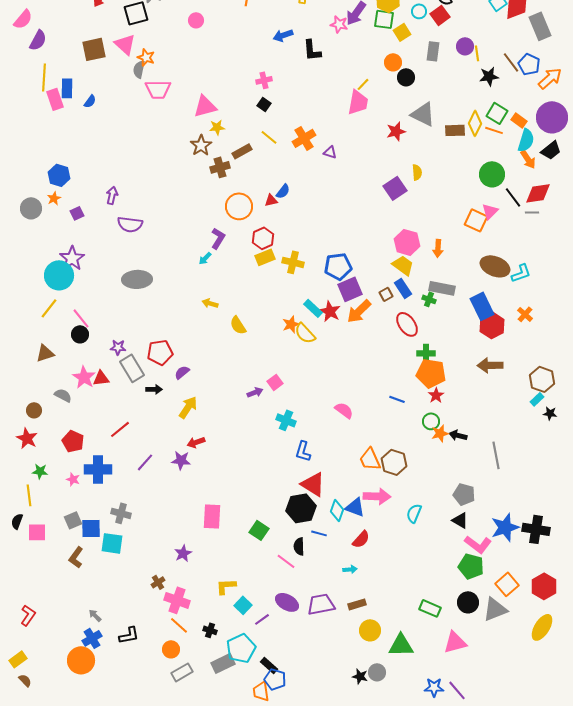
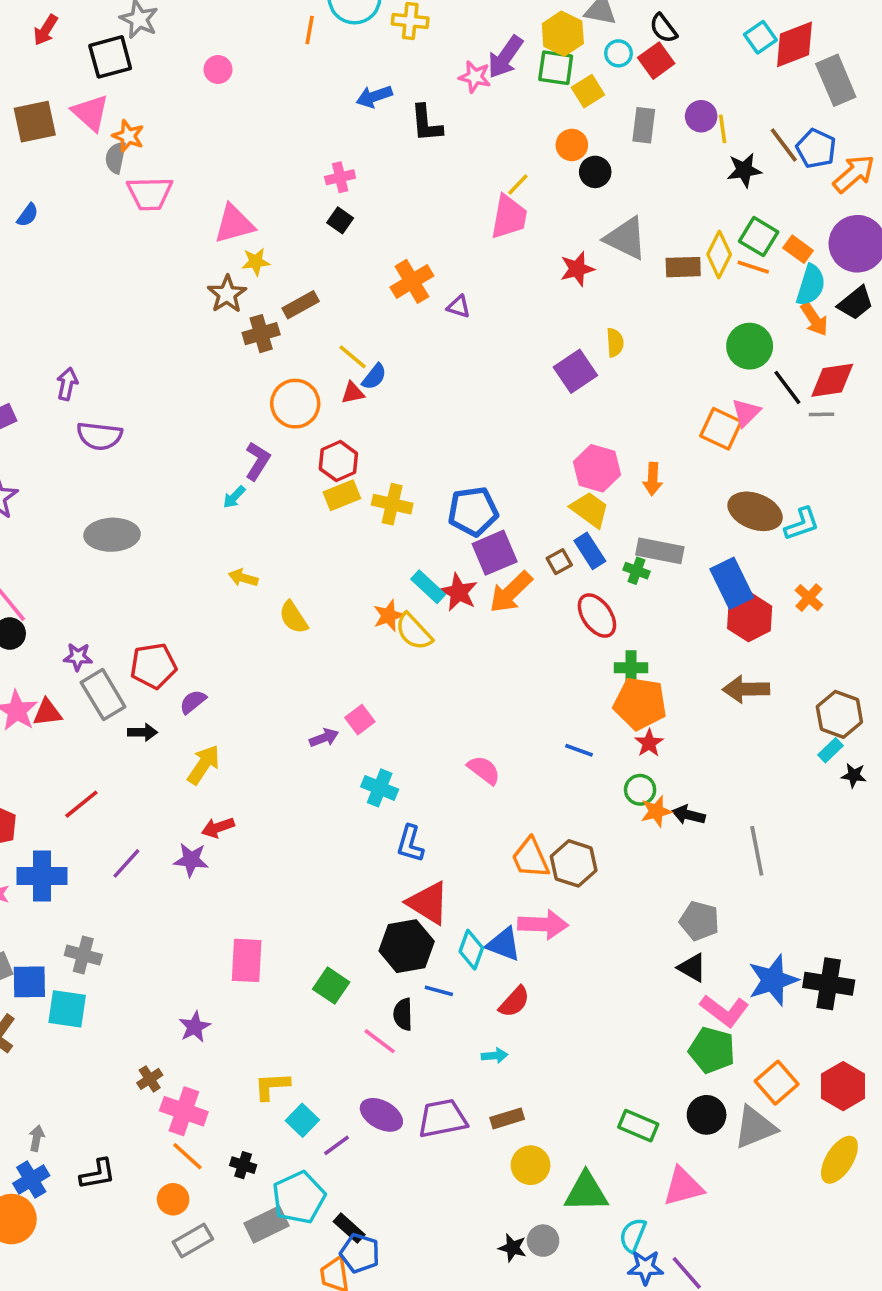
yellow line: (269, 137) -> (353, 357), moved
cyan semicircle: (414, 513) -> (633, 1235), moved
gray arrow: (95, 615) -> (37, 1138), turned 56

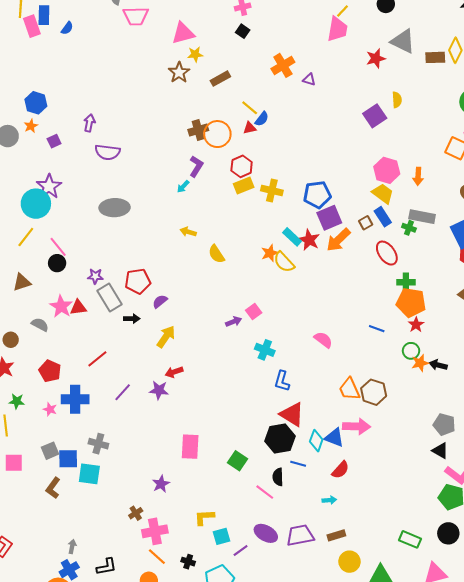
brown cross: (261, 334) -> (198, 130), moved
pink cross: (184, 1111) -> (155, 531), turned -30
cyan square: (302, 1120) -> (221, 536), turned 30

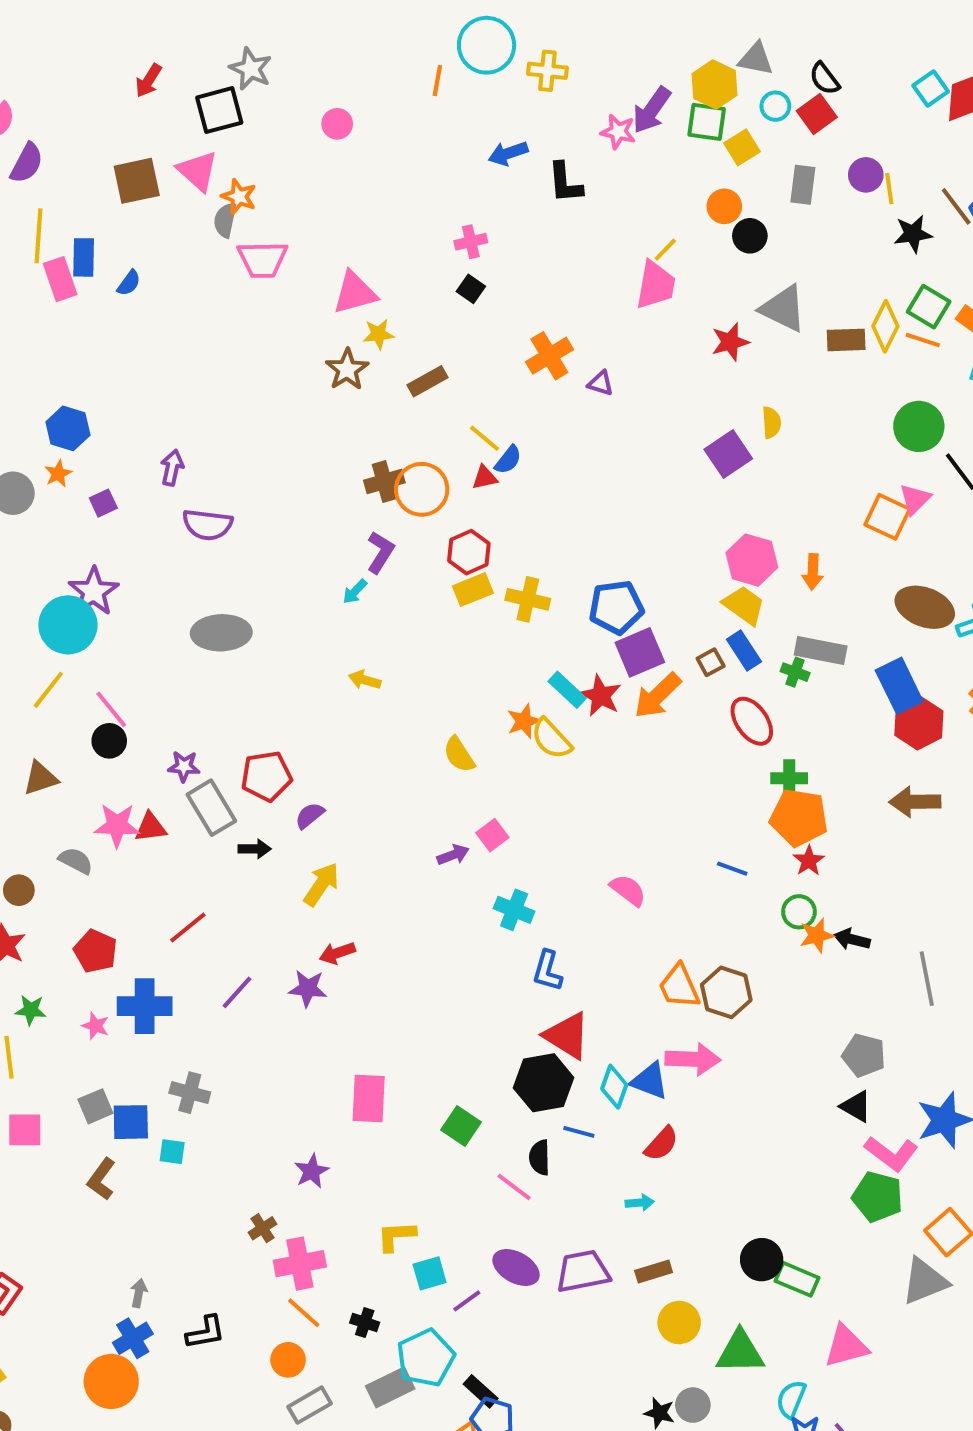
yellow semicircle: (216, 254) -> (459, 755), moved
pink star: (61, 306) -> (117, 825), turned -30
cyan square: (89, 474) -> (172, 1152), size x0.6
black circle: (448, 533) -> (762, 1260), moved

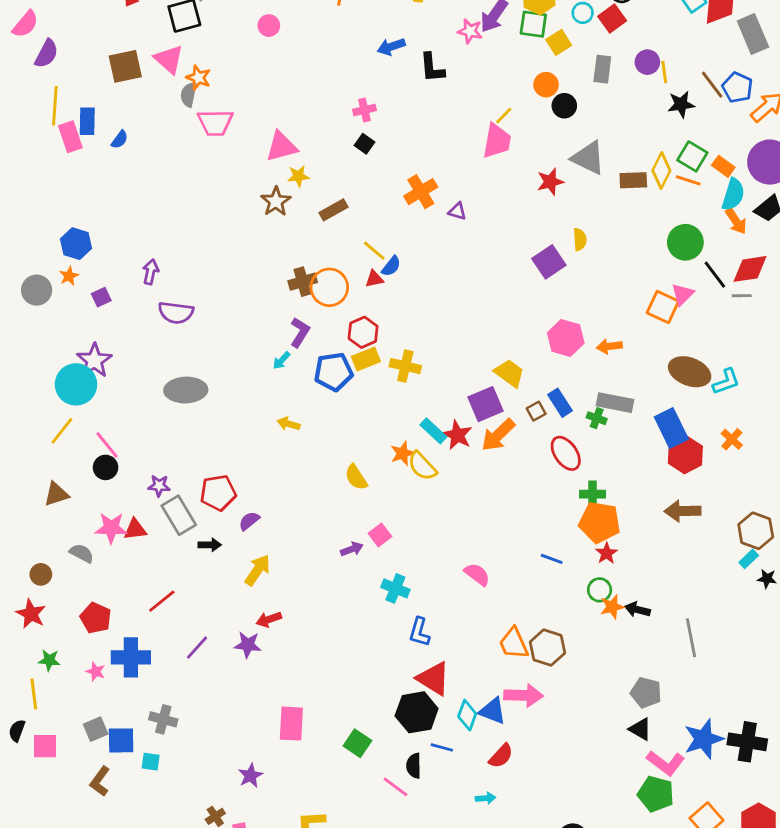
orange arrow: (813, 572) -> (609, 346), turned 80
yellow trapezoid: (744, 605) -> (509, 373), moved
blue pentagon: (616, 607) -> (334, 372), moved

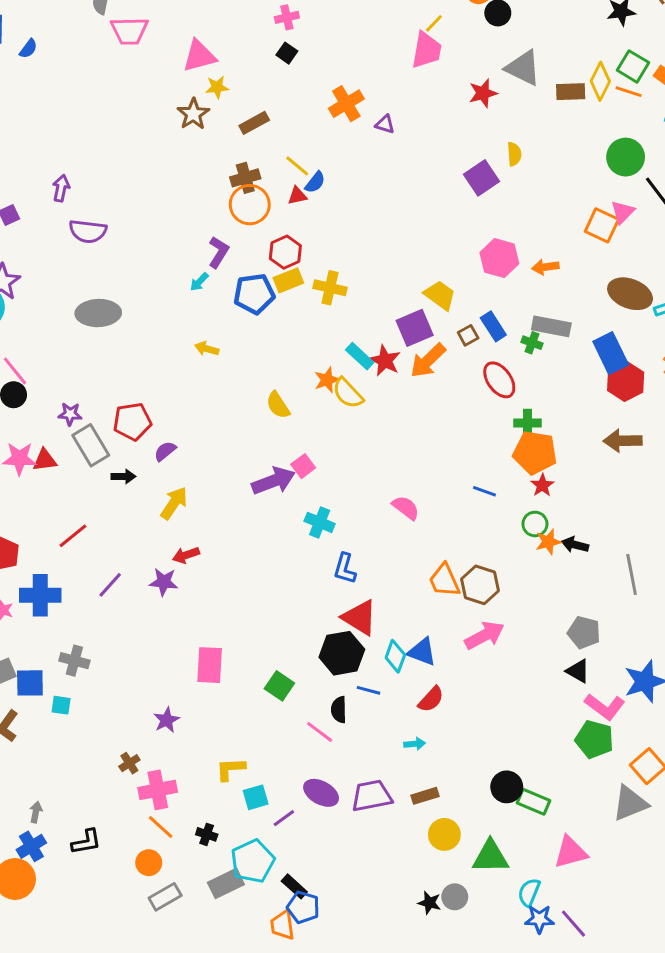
brown cross: (303, 282) -> (245, 178), moved
purple arrow: (352, 549) -> (274, 481), size x1.8
pink arrow: (524, 695) -> (484, 635), moved, turned -30

